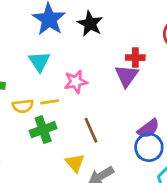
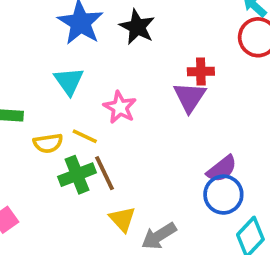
pink star: (76, 82) -> (120, 107), turned -30
yellow line: (50, 102) -> (85, 136), turned 36
brown line: (91, 130) -> (105, 173), moved

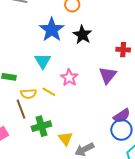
red cross: (201, 72) -> (123, 50), moved
brown line: (105, 173) -> (21, 109), moved
green cross: (77, 175) -> (41, 126), moved

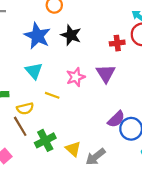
pink star: (69, 78) -> (76, 77), moved, turned 30
yellow line: (49, 92) -> (52, 95), moved
purple semicircle: (122, 116) -> (116, 119), moved

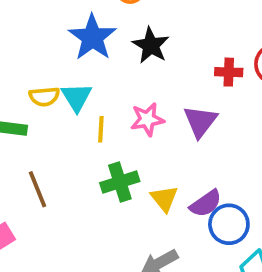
yellow line: (52, 95) -> (101, 129), moved, turned 64
yellow semicircle: (25, 109) -> (44, 97), moved
green cross: (45, 140) -> (120, 182), moved
yellow triangle: (73, 149) -> (164, 199), moved

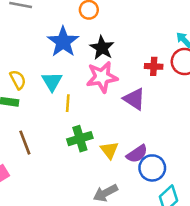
yellow semicircle: (44, 97) -> (18, 80), moved, turned -114
pink star: (147, 119) -> (102, 77), moved, size x1.4
purple triangle: (200, 121) -> (134, 99), turned -35

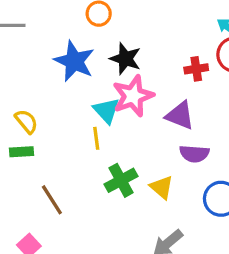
cyan triangle: (52, 81) -> (106, 111), moved
purple semicircle: (137, 154) -> (194, 154), moved, turned 50

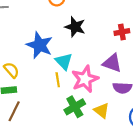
blue star: (74, 61) -> (40, 45), moved
pink star: (133, 96) -> (85, 79), moved
brown line: (52, 200) -> (14, 111), moved, turned 60

